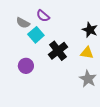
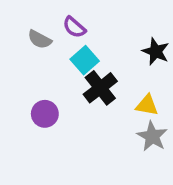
cyan square: (36, 35) -> (85, 60), moved
yellow triangle: (87, 53) -> (147, 105), moved

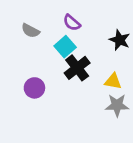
purple semicircle: (74, 27) -> (72, 23), moved
gray star: (152, 136) -> (117, 105), turned -30

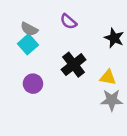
cyan square: (65, 47) -> (28, 44), moved

